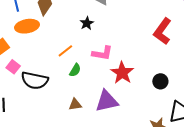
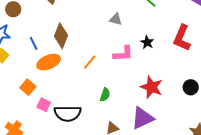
black star: (87, 23) -> (147, 42), moved
orange line: (65, 51) -> (90, 62), moved
pink L-shape: (102, 53) -> (123, 54), moved

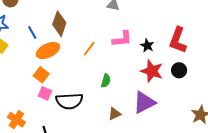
red L-shape: (182, 38) -> (178, 40), moved
black star: (147, 42) -> (147, 45), moved
orange square: (28, 87) -> (41, 75), moved
black circle: (191, 87) -> (179, 70), moved

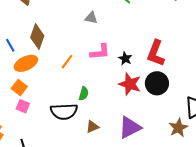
black circle: (179, 70) -> (157, 83), size x1.5
black semicircle: (69, 101) -> (64, 112), moved
purple triangle: (144, 102) -> (130, 128), moved

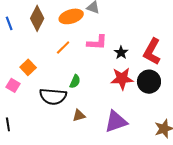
orange ellipse: (26, 63) -> (71, 16), moved
red star: (130, 84) -> (122, 79), turned -30
orange square: (19, 88) -> (28, 67), moved

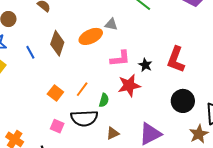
orange line: (63, 47) -> (82, 89), moved
red star: (122, 79) -> (129, 85), moved
black circle: (149, 82) -> (183, 101), moved
pink square: (13, 85) -> (57, 126), moved

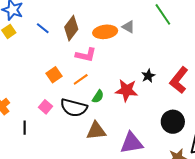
blue line: (30, 52) -> (43, 28), turned -40
pink L-shape: (120, 58) -> (86, 55), moved
brown triangle: (113, 133) -> (96, 131), size x1.5

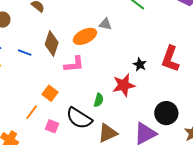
orange line: (81, 79) -> (32, 112), moved
black semicircle: (74, 108) -> (79, 118), turned 36
black circle: (173, 122) -> (166, 113), moved

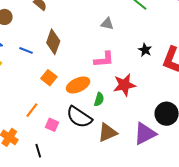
orange ellipse: (85, 36) -> (78, 85), moved
pink L-shape: (74, 64) -> (104, 59), moved
black star: (140, 65) -> (145, 50), moved
orange square: (50, 93) -> (49, 78), moved

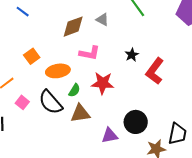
brown diamond: (53, 42) -> (73, 27), moved, turned 35
blue line: (26, 50) -> (23, 12), moved
brown triangle: (107, 133) -> (80, 113), moved
purple triangle: (145, 134) -> (110, 136), size x0.7

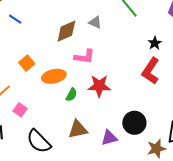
black star: (132, 55) -> (155, 43), moved
black semicircle: (51, 102) -> (39, 141), moved
brown triangle: (80, 113) -> (78, 129), moved

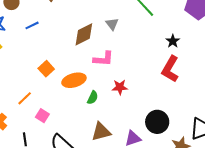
blue line: (15, 19) -> (32, 25), turned -56
gray triangle: (95, 22) -> (112, 24), turned 32
red star: (99, 86) -> (120, 87), size x0.7

